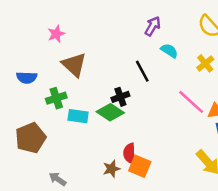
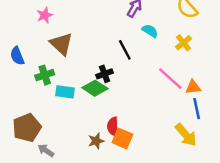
blue semicircle: (27, 78) -> (17, 56), turned 66
brown pentagon: (31, 138) -> (27, 128), moved

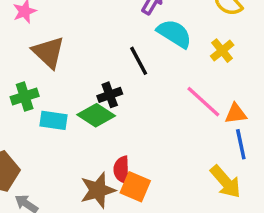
cyan semicircle: (150, 31) -> (174, 34), size x1.5
brown star: (96, 141) -> (98, 190), size x1.5

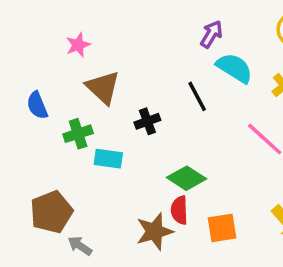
black cross: (110, 95) -> (147, 121), moved
green diamond: (96, 115) -> (187, 178), moved
orange square: (135, 187) -> (222, 228), moved, turned -32

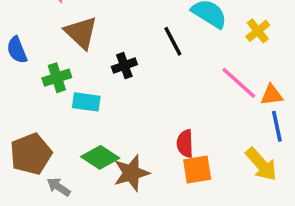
green diamond: (187, 178) -> (100, 157), moved
red semicircle: (179, 210) -> (185, 144), moved

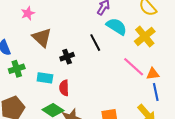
yellow cross: (258, 31) -> (145, 36), size x1.5
green cross: (57, 78) -> (17, 69), moved
red semicircle: (185, 144) -> (64, 88), moved

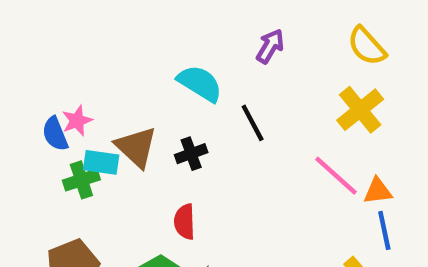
pink star: (28, 13) -> (77, 121), moved
cyan semicircle: (116, 26) -> (200, 83), moved
brown triangle: (42, 37) -> (136, 147), moved
cyan rectangle: (45, 78) -> (101, 162), moved

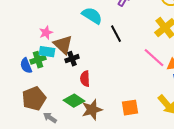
pink star: (77, 121) -> (46, 33), moved
blue semicircle: (55, 134) -> (26, 66), moved
black cross: (191, 154) -> (72, 59), moved

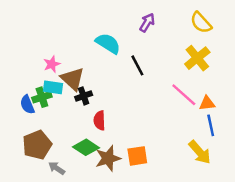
orange square: (130, 108) -> (137, 156), moved

